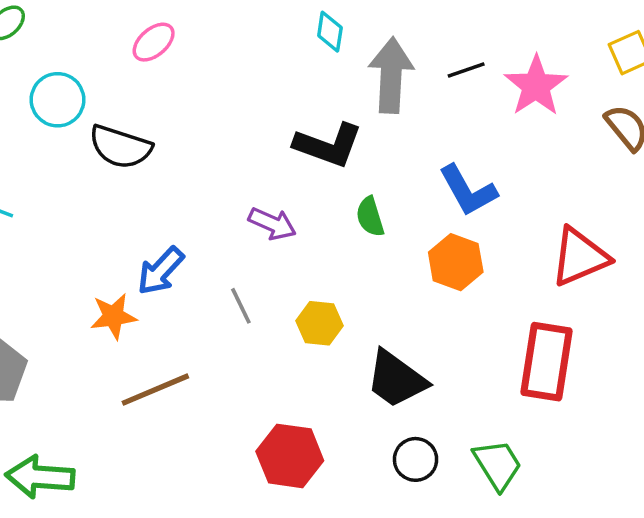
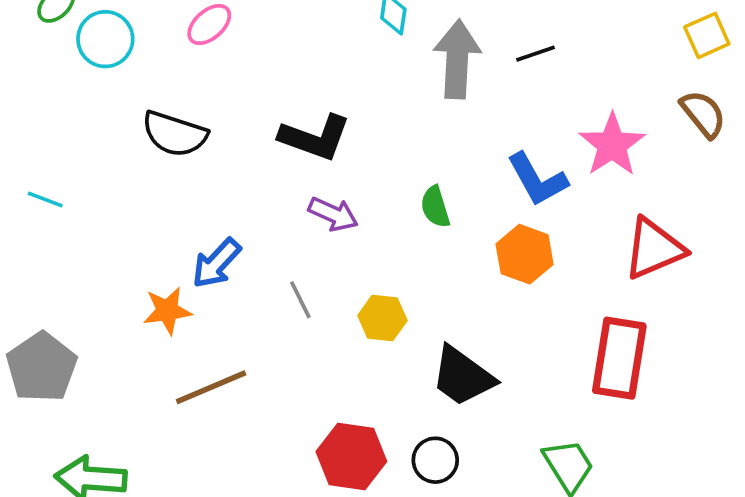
pink star: (536, 86) -> (612, 145), moved
cyan circle: (58, 100) -> (105, 39), moved
black L-shape: (328, 145) -> (315, 138), moved
black circle: (416, 459) -> (435, 460), moved

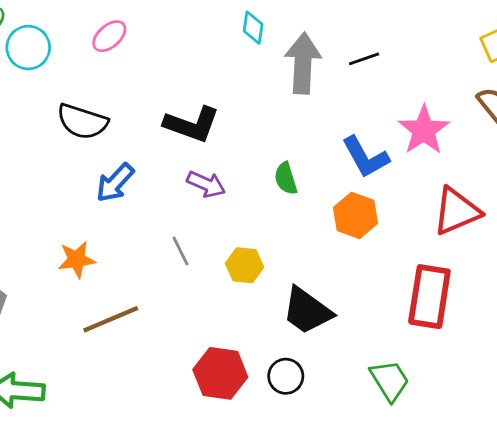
blue arrow: (217, 263) -> (115, 183), moved

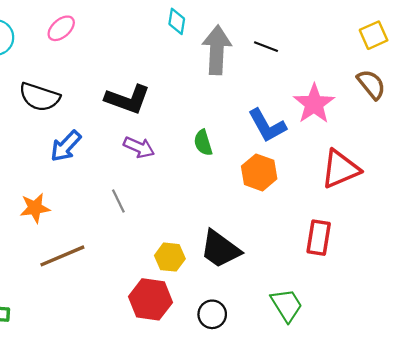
black line: (364, 59) -> (266, 47), turned 40
yellow hexagon: (245, 265) -> (170, 257), moved
red rectangle: (429, 297) -> (319, 238), size x0.7
black circle: (286, 376) -> (212, 314), moved

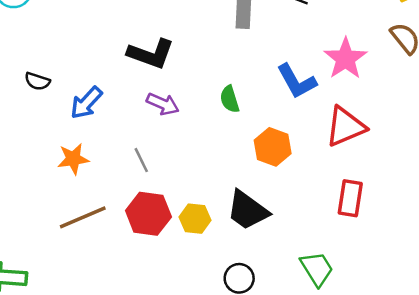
black semicircle: (39, 97) -> (37, 81), moved, size x0.6
red triangle: (340, 169) -> (345, 127), moved
orange hexagon: (259, 172) -> (273, 147), moved
orange star: (35, 208) -> (73, 159), moved
red hexagon: (150, 299) -> (148, 214), moved

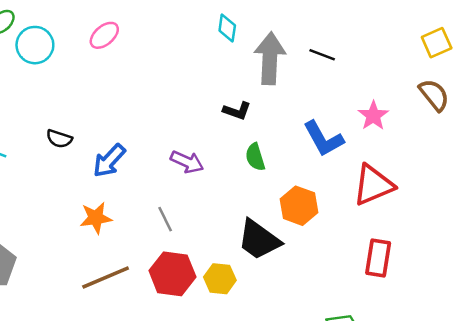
black L-shape: (151, 54) -> (237, 111), moved, size x0.6
pink star: (345, 59) -> (373, 116), size x0.7
black trapezoid: (248, 210) -> (259, 240), moved

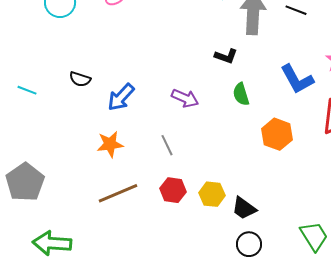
black trapezoid: (259, 240) -> (244, 208), moved, size x0.7
red hexagon: (172, 274) -> (173, 190), size x0.7

